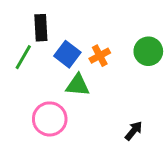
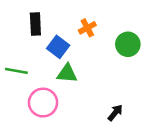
orange cross: (100, 56) -> (87, 28), moved
green line: (23, 57) -> (16, 71), moved, turned 70

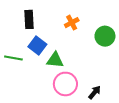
blue square: (58, 47) -> (37, 45), moved
pink circle: (43, 103) -> (65, 84), moved

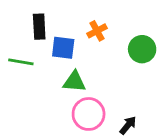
blue square: (37, 45) -> (63, 48), moved, turned -30
green line: (13, 58) -> (21, 62), moved

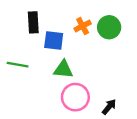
green circle: (142, 49) -> (109, 27), moved
green line: (21, 62) -> (18, 65), moved

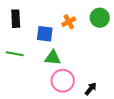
black rectangle: (33, 22) -> (16, 19), moved
green circle: (109, 27) -> (100, 18), moved

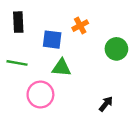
green circle: (100, 18) -> (116, 49), moved
pink circle: (63, 81) -> (40, 95), moved

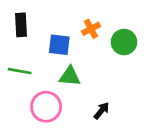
green circle: (116, 49) -> (124, 42), moved
black arrow: (106, 104) -> (102, 111), moved

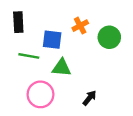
green line: (20, 71) -> (29, 56), moved

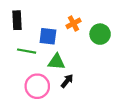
black arrow: (89, 98) -> (67, 81), moved

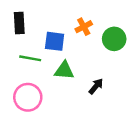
black arrow: (67, 81) -> (96, 86), moved
pink circle: (37, 86) -> (28, 97), moved

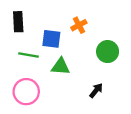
green circle: (114, 39) -> (108, 52), moved
black arrow: (96, 86) -> (96, 90), moved

